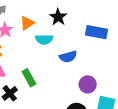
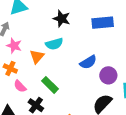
orange triangle: (27, 23) -> (37, 57), moved
blue semicircle: (68, 57) -> (88, 62), moved

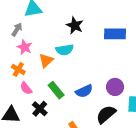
blue semicircle: (88, 62) -> (84, 91), moved

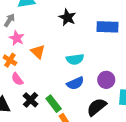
cyan semicircle: (65, 50) -> (75, 59), moved
orange triangle: (46, 60) -> (38, 52), turned -35
green rectangle: (56, 90) -> (54, 104), moved

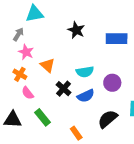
purple circle: (106, 80) -> (112, 83), moved
black cross: (31, 100) -> (63, 89), moved
green rectangle: (54, 104) -> (43, 117), moved

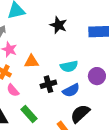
orange triangle: (48, 65) -> (31, 62), turned -42
black cross: (63, 89) -> (48, 84), turned 35
black semicircle: (108, 119) -> (80, 114), moved

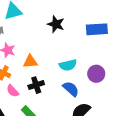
black cross: (48, 84) -> (36, 85), moved
blue semicircle: (71, 90) -> (71, 89), turned -108

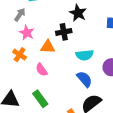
black cross: (36, 85) -> (64, 32), moved
pink semicircle: (13, 91) -> (41, 70), moved

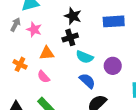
black cross: (64, 32) -> (70, 37), moved
pink star: (27, 33) -> (34, 30), moved
cyan semicircle: (85, 55) -> (85, 57), turned 36

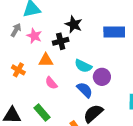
black cross: (70, 37) -> (61, 41), moved
purple circle: (113, 66) -> (102, 77), moved
pink semicircle: (44, 77) -> (51, 83), moved

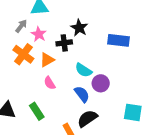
orange triangle: (46, 60) -> (47, 60), turned -35
orange cross: (18, 70) -> (23, 54), moved, size x1.5

